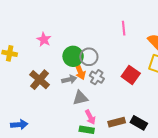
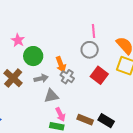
green circle: (73, 56) -> (33, 56), moved
gray circle: (89, 57) -> (90, 50), moved
orange arrow: (80, 71) -> (61, 64), moved
brown rectangle: (117, 122) -> (85, 120), turned 35

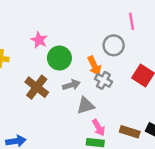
gray circle: (90, 50) -> (114, 45), moved

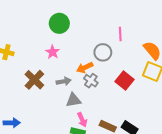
pink star: (39, 40) -> (53, 52), moved
green circle: (59, 58) -> (59, 23), moved
orange arrow: (94, 66) -> (85, 68), turned 84

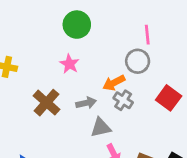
pink line: (120, 34) -> (147, 35), moved

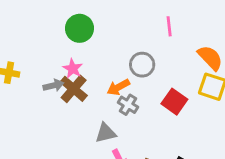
pink line: (147, 35) -> (169, 26), moved
brown cross: (46, 103) -> (74, 89), moved
gray arrow: (86, 103) -> (53, 85), moved

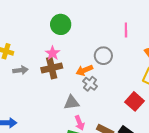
gray arrow: (53, 85) -> (20, 70), moved
brown cross: (74, 89) -> (52, 68), turned 30
red square: (174, 102) -> (135, 101), moved

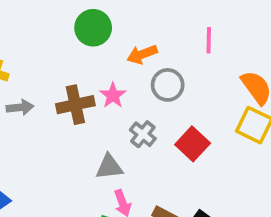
pink star: (53, 53) -> (113, 95), moved
orange arrow: (84, 70) -> (142, 54), moved
red square: (135, 101) -> (193, 144), moved

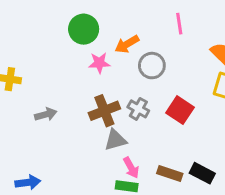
pink star: (113, 95) -> (99, 63), moved, turned -30
brown cross: (75, 105) -> (104, 111), moved
gray arrow: (20, 107) -> (46, 114), moved

